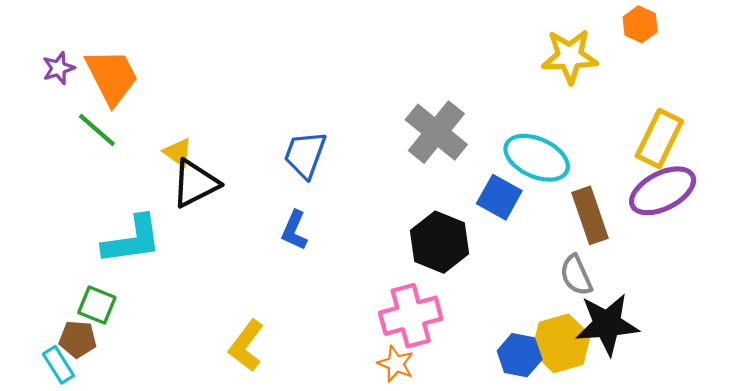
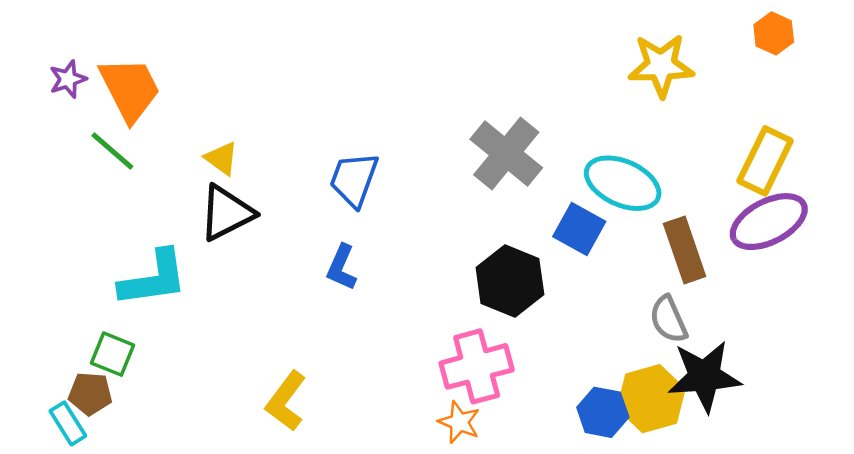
orange hexagon: (640, 24) -> (774, 33), moved
yellow triangle: (178, 152) -> (221, 158), moved

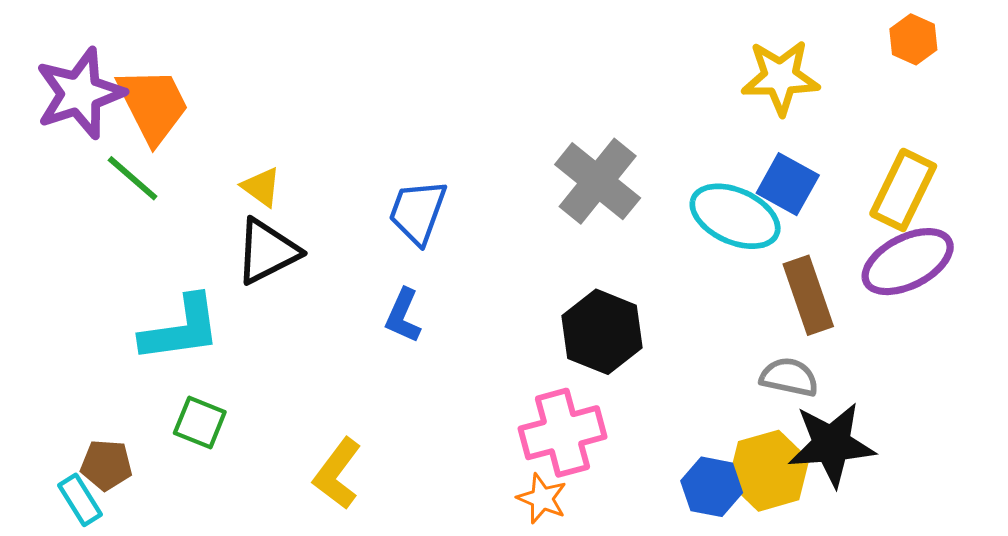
purple star: (68, 79) -> (80, 93), size x2.0
blue square: (579, 229) -> (788, 184), moved
gray semicircle: (668, 319) -> (789, 377), turned 126
green square: (112, 354) -> (200, 422), moved

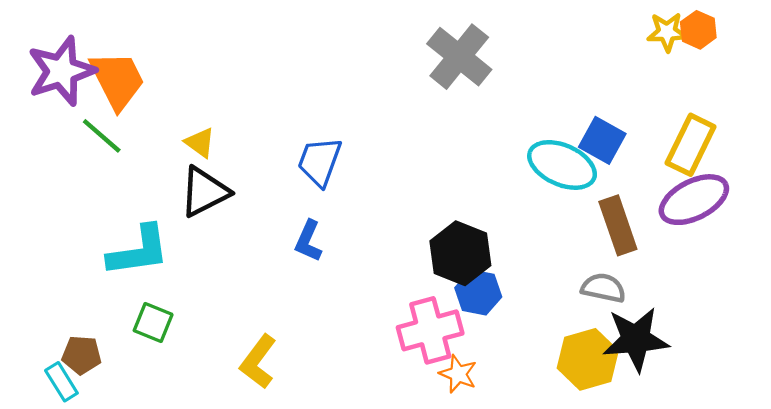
yellow star: (780, 77) -> (667, 32), moved, size x0.7
gray cross: (598, 181) -> (459, 57), moved
blue hexagon: (712, 487) -> (478, 292), moved
orange star: (542, 498) -> (458, 374), moved

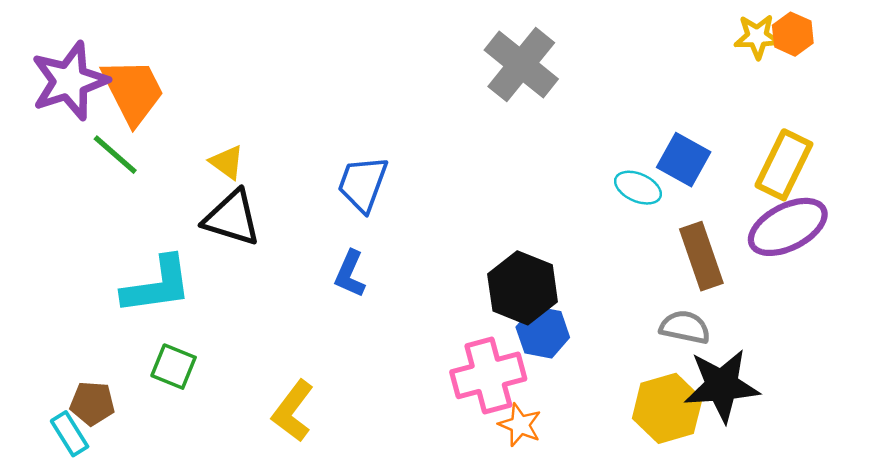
cyan ellipse: (562, 165) -> (638, 188), size x0.6
black triangle: (204, 192) -> (232, 218), turned 44

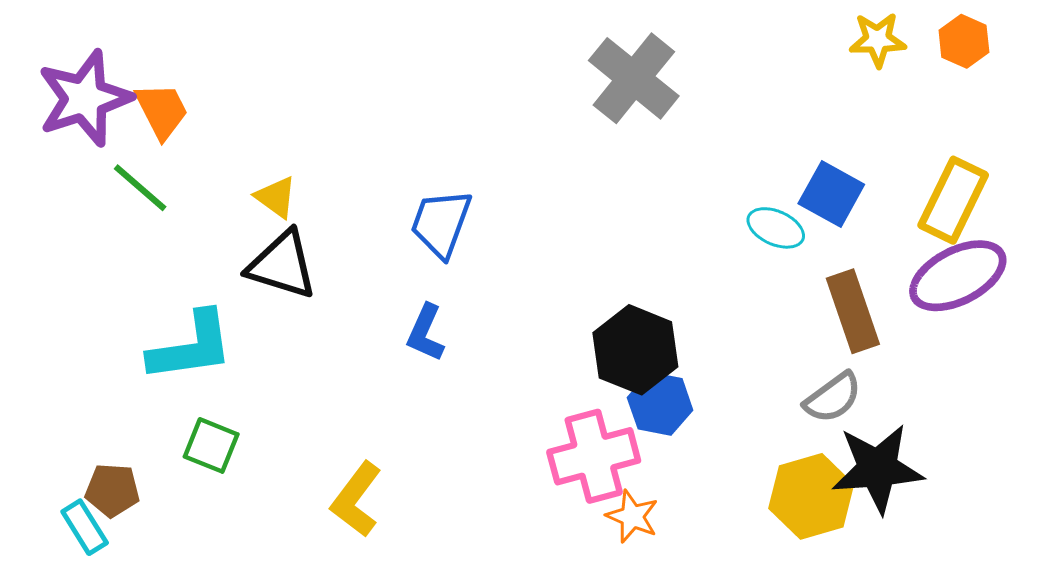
yellow star: (757, 37) -> (878, 40), moved
orange trapezoid: (133, 91) -> (162, 111), size x0.7
gray semicircle: (685, 327) -> (833, 398), turned 132

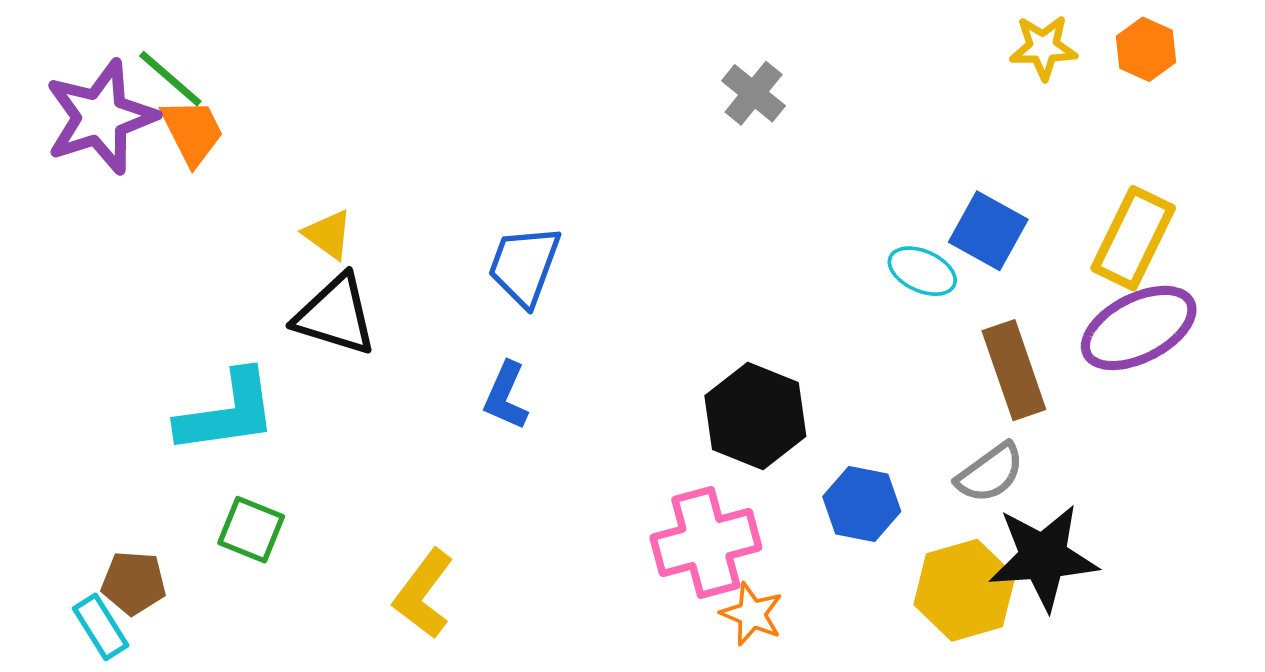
gray cross: (634, 78) -> (754, 93), size x0.6
green line: (140, 188) -> (170, 79), moved
blue hexagon: (660, 404) -> (862, 504), moved

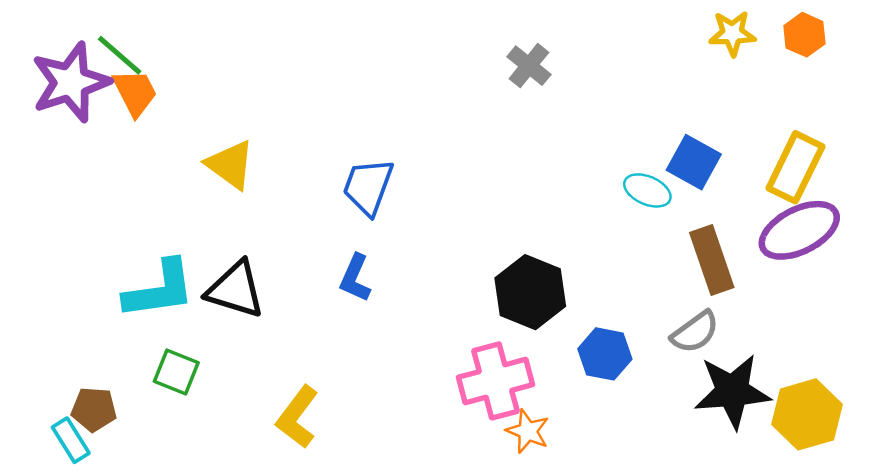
yellow triangle: (328, 234) -> (230, 165), size x1.4
black triangle: (335, 315) -> (235, 290), moved
yellow hexagon: (964, 590) -> (807, 414), moved

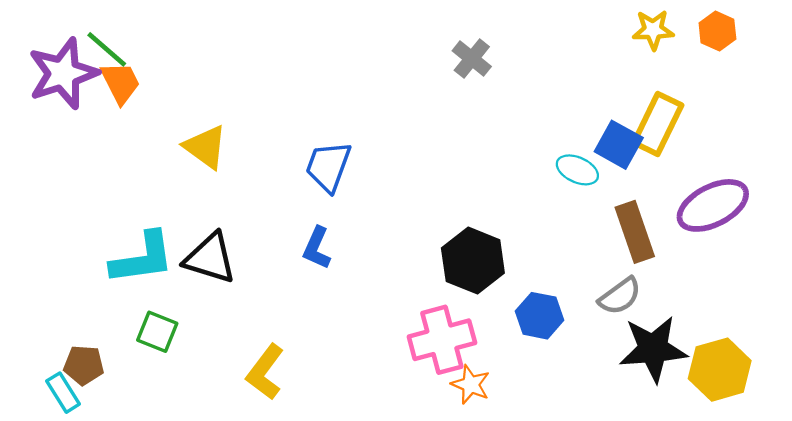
yellow rectangle: (795, 167) -> (658, 124), moved

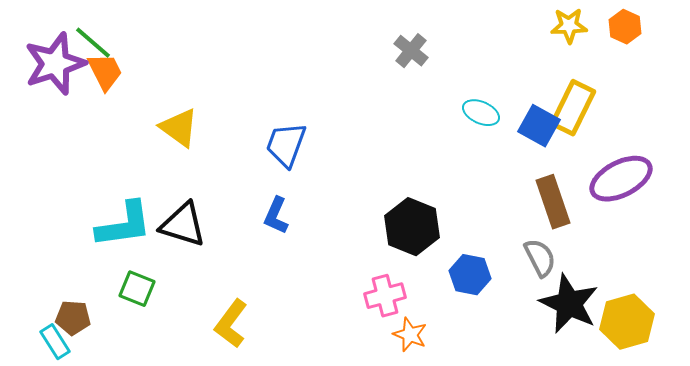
cyan ellipse: (577, 170) -> (481, 113), moved
gray semicircle: (620, 296) -> (540, 258), turned -81
pink cross: (442, 340) -> (385, 296), size x0.7
black star: (653, 349) -> (569, 304), turned 30

